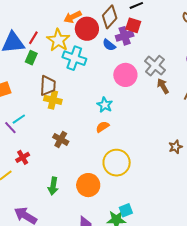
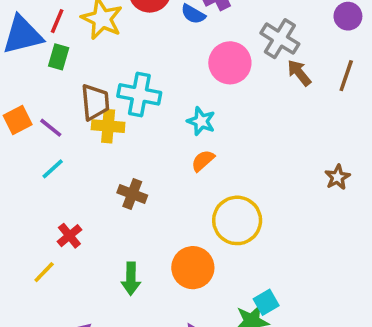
cyan cross: (74, 58) -> (139, 94), moved
purple line: (10, 128) -> (51, 128), moved

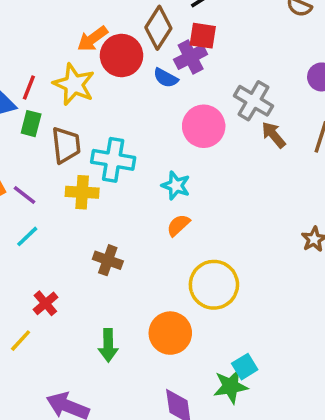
brown trapezoid: (95, 102) -> (66, 145), moved

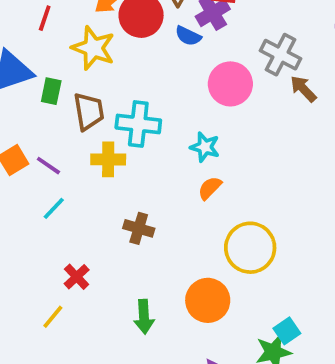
red line: (29, 87) -> (45, 18), moved

